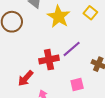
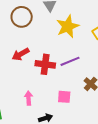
red arrow: (26, 78) -> (21, 54), moved

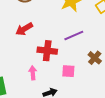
red cross: (45, 64) -> (47, 51), moved

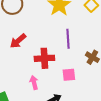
purple line: (74, 35) -> (68, 39), turned -60

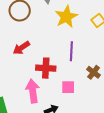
pink arrow: (34, 83) -> (33, 91), size x1.6

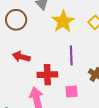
red arrow: (21, 48) -> (21, 57), turned 54

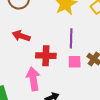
pink square: (71, 91) -> (75, 62), moved

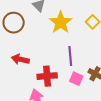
pink square: (75, 62) -> (76, 79), turned 32

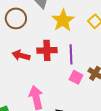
red cross: (47, 76) -> (47, 50), moved

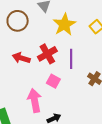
red cross: (47, 50) -> (47, 54), turned -30
pink square: (76, 77) -> (53, 81), moved

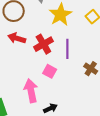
red arrow: (21, 58) -> (17, 38), moved

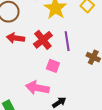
pink arrow: (31, 91) -> (37, 88), turned -60

